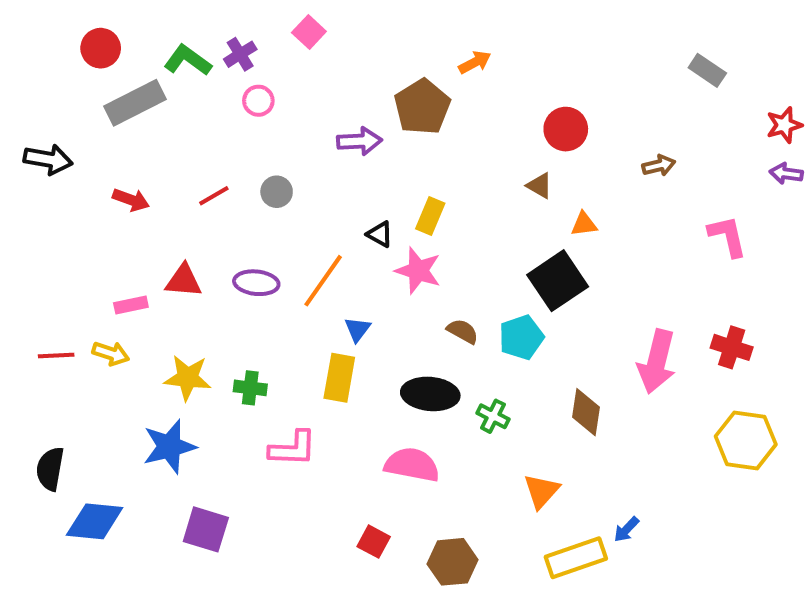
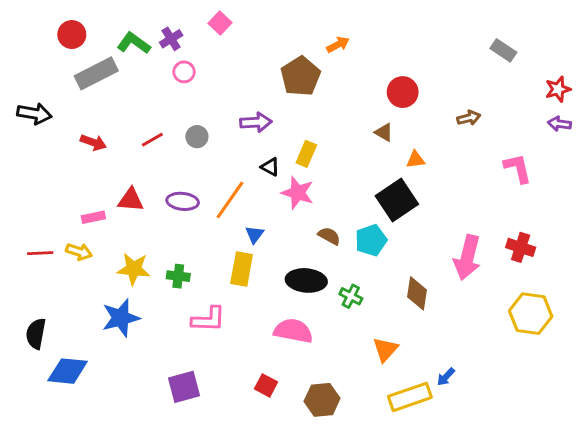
purple arrow: (359, 141) -> (256, 122), moved
purple square: (206, 529) -> (184, 387), moved, turned -32

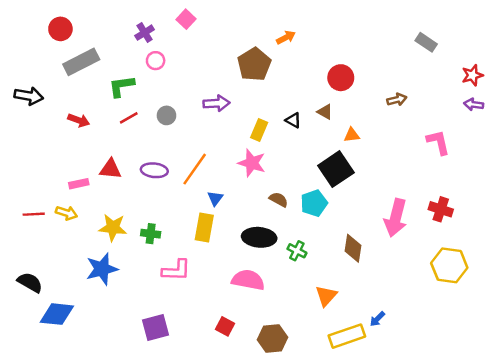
green L-shape: (134, 43) -> (121, 86), moved, turned -44
black triangle: (270, 167) -> (293, 120), moved
black semicircle: (36, 334) -> (30, 282), turned 110

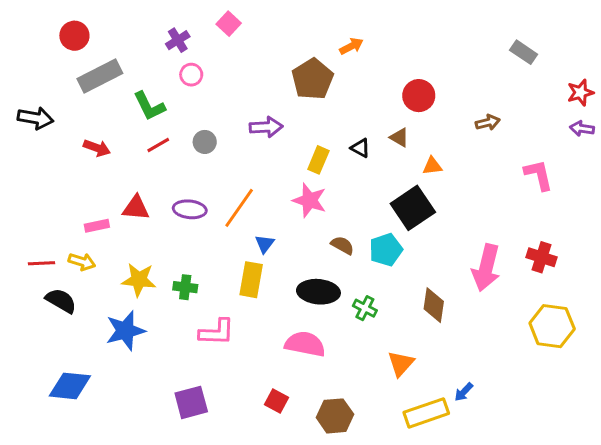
green L-shape: (121, 86) -> (149, 106), turned -108
black semicircle: (30, 282) -> (61, 301), moved

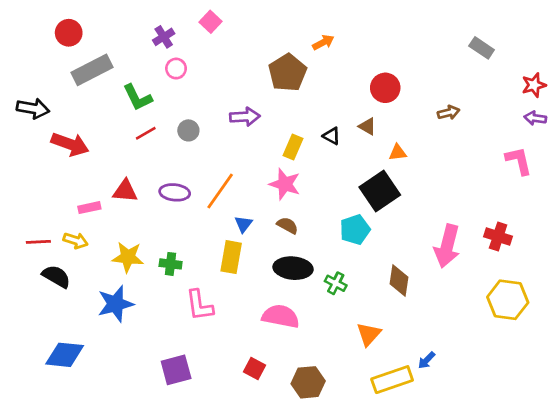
red arrow: (97, 148) -> (70, 144), moved, size x1.5
pink L-shape: (539, 175) -> (519, 161), moved
brown semicircle: (342, 245) -> (288, 225), moved
pink L-shape: (217, 332) -> (199, 305), turned 80

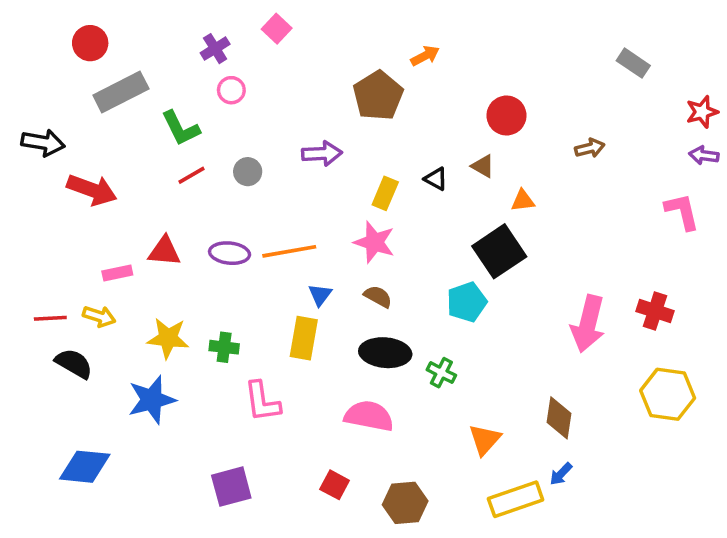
orange line: (220, 191) -> (289, 251), turned 45
brown diamond: (399, 280) -> (559, 418), moved

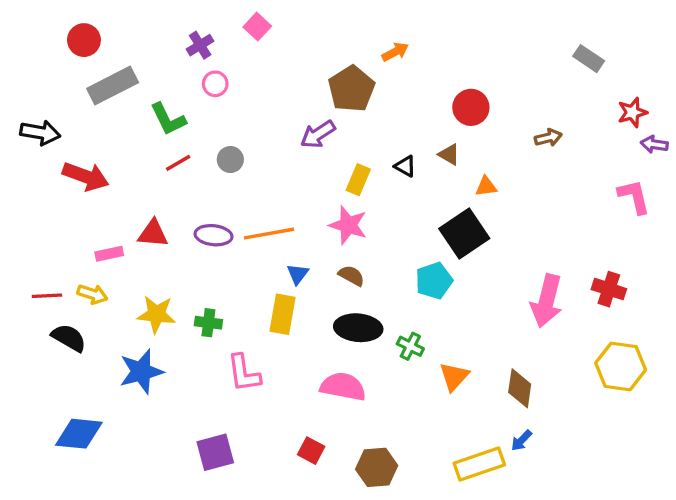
red star: (702, 112) -> (632, 112), moved
purple arrow: (322, 154) -> (318, 134), moved, turned 150
orange triangle: (485, 440) -> (454, 377), moved

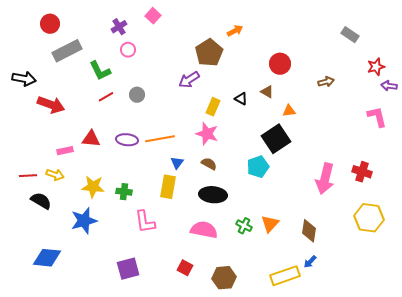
green cross: (410, 346) -> (244, 226), moved

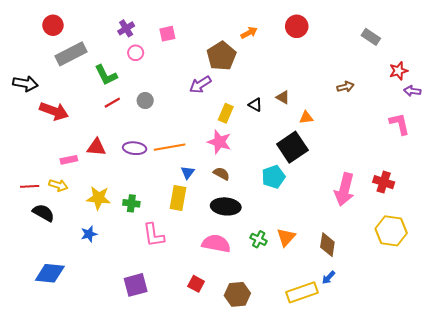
pink square: (153, 16) -> (167, 34), moved, turned 35
red circle: (280, 64) -> (297, 26), moved
blue star: (84, 221) -> (89, 234), size x0.6

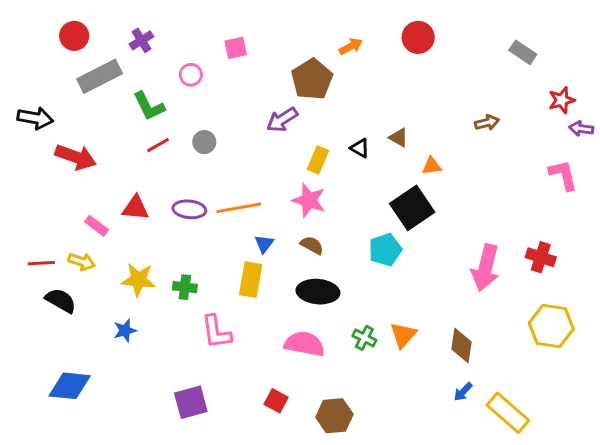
purple cross: (126, 28) -> (141, 40), moved
pink rectangle: (69, 160) -> (97, 226), turned 49
yellow rectangle: (302, 292) -> (508, 413), moved, turned 60

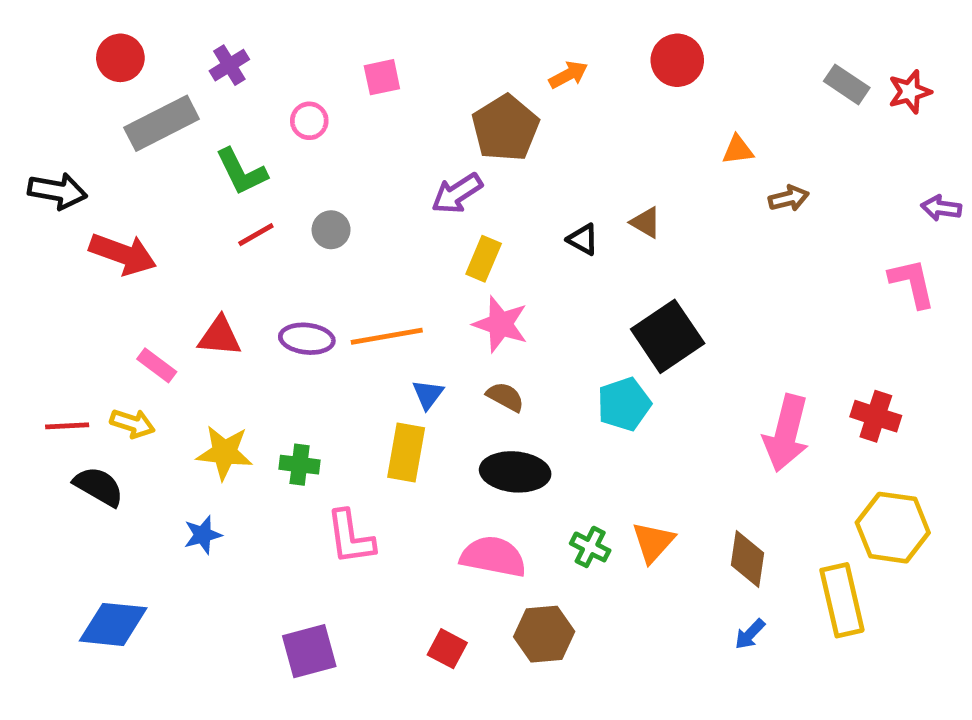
red star: (562, 100) -> (910, 92), moved
yellow rectangle: (318, 160) -> (484, 259), moved
orange triangle: (432, 166) -> (738, 150), moved
yellow rectangle: (508, 413) -> (842, 600), moved, turned 36
brown hexagon: (334, 416) -> (544, 634), moved

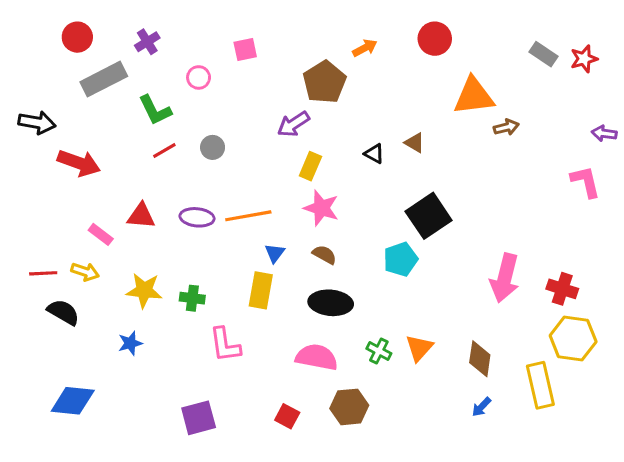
orange triangle: (738, 150) -> (474, 96), size x2.0
red cross: (876, 416) -> (562, 289), moved

